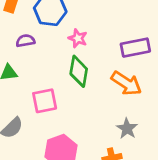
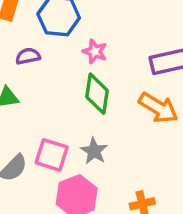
pink square: (45, 101) -> (52, 155), moved, turned 30
gray star: (127, 129) -> (94, 151), moved

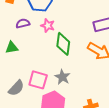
pink star: (95, 52) -> (48, 26), moved

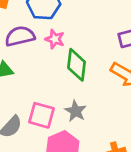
purple semicircle: (23, 23) -> (20, 36), size x1.5

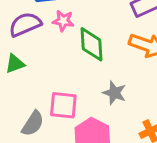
gray star: (76, 111) -> (114, 93), moved

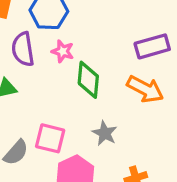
purple semicircle: (25, 24) -> (23, 49), turned -84

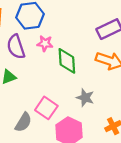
pink square: (50, 138) -> (46, 108), turned 30

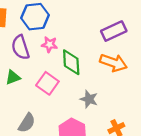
pink square: (46, 108) -> (47, 83), moved

